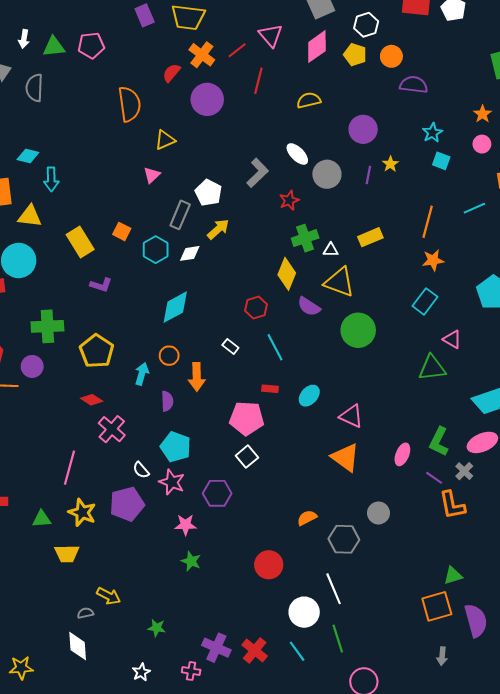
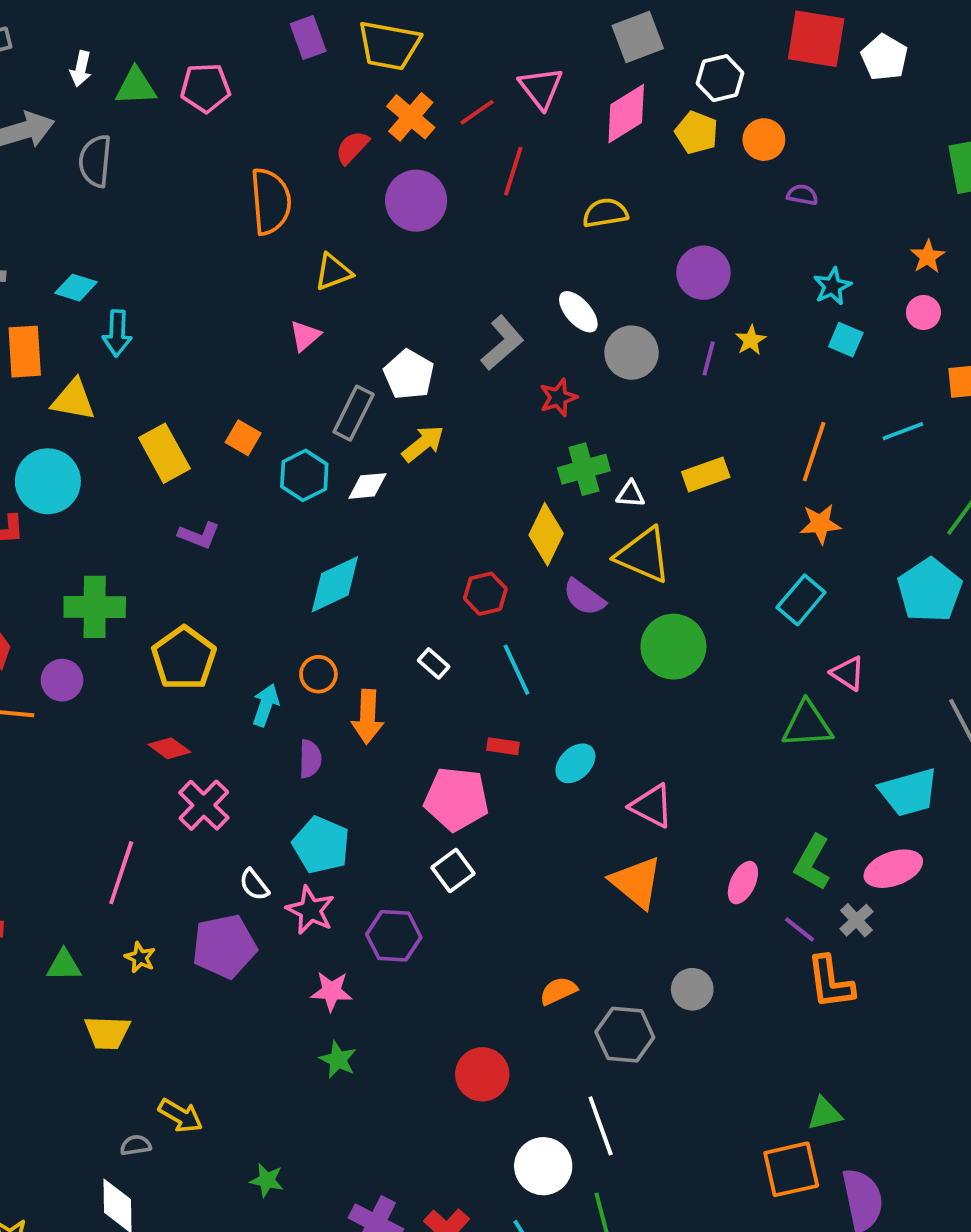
purple semicircle: (414, 85) -> (802, 195), size x0.6
yellow star: (82, 512) -> (140, 957), size x0.6

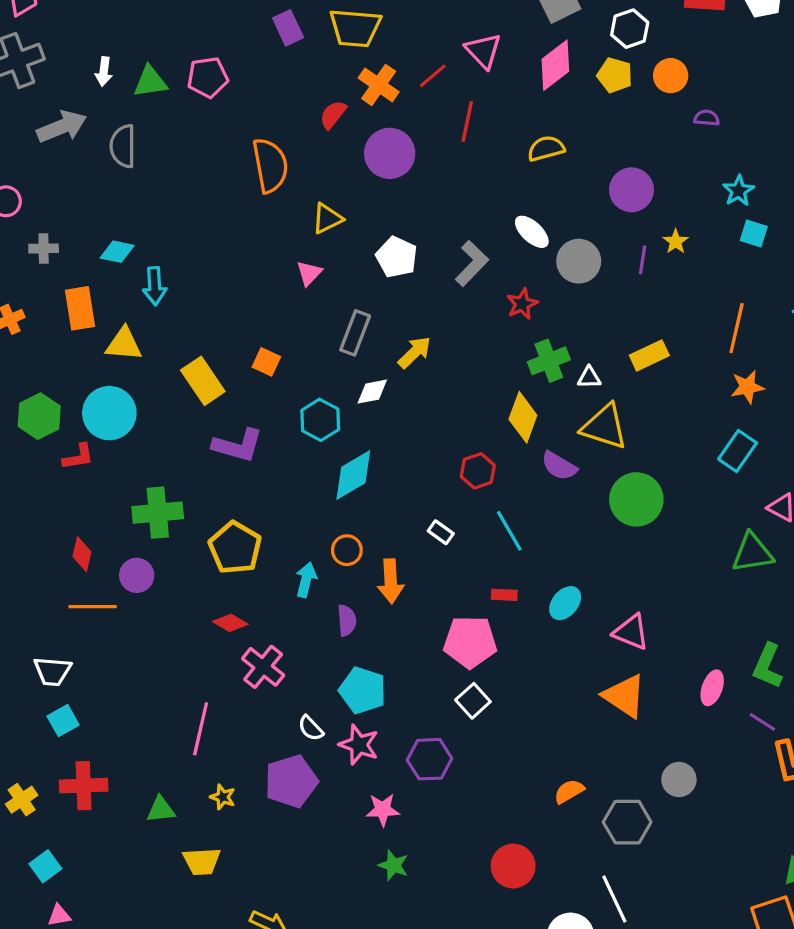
white pentagon: (409, 375) -> (397, 257), moved
cyan hexagon: (304, 475) -> (320, 420), moved
purple L-shape: (199, 535) -> (238, 446), size x1.5

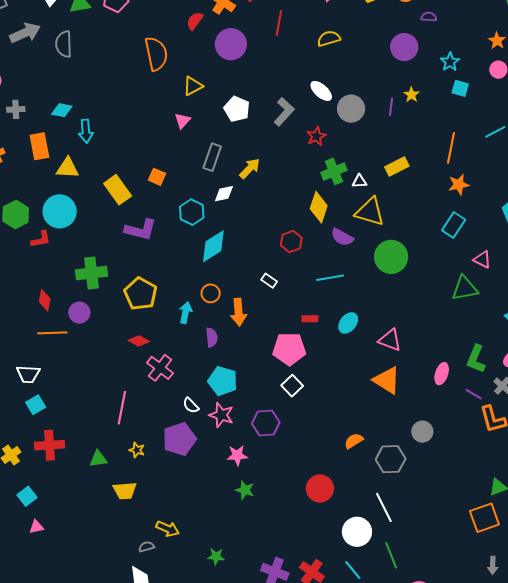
purple circle: (631, 190) -> (404, 47), moved
cyan line: (509, 531) -> (330, 278), moved, turned -68

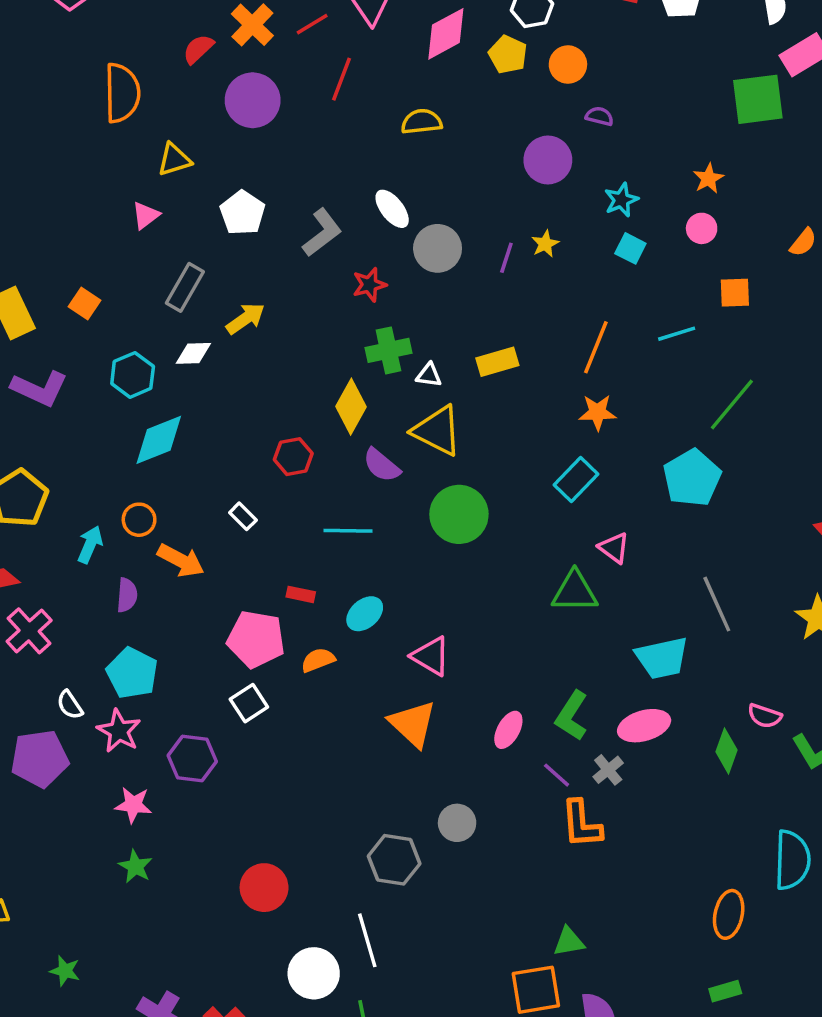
orange arrow: (239, 312) -> (181, 560), turned -68
orange semicircle: (354, 441) -> (318, 660), moved

